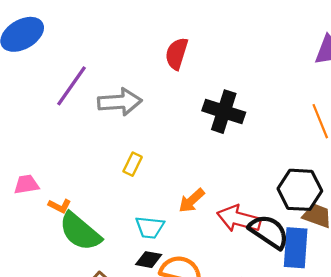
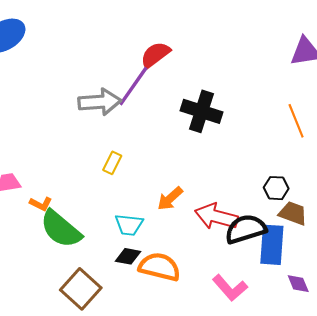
red semicircle: (177, 54) -> (155, 55), turned 36
purple line: (71, 86) -> (133, 86), moved
black hexagon: (300, 190) -> (276, 188), size x0.6
black semicircle: (269, 232) -> (246, 229), turned -51

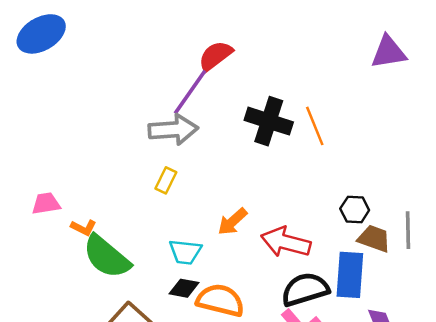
gray arrow: (100, 102) -> (173, 130), moved
orange line: (296, 121) -> (315, 126), moved
black semicircle: (246, 229) -> (305, 289), moved

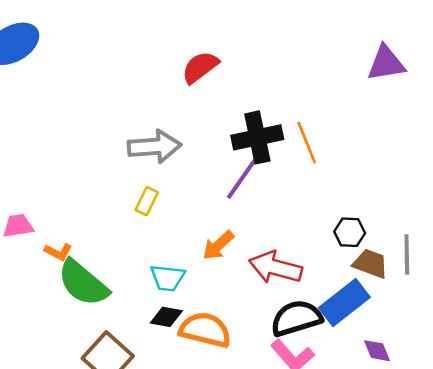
purple line: (190, 92) -> (244, 175), moved
black cross: (269, 121) -> (257, 137), turned -30
blue rectangle: (350, 275) -> (344, 303), turned 48

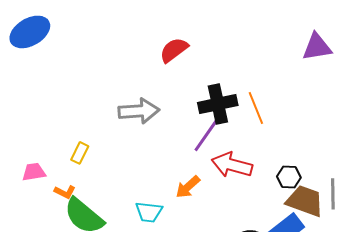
yellow rectangle: (147, 201) -> (80, 153), moved
brown trapezoid: (370, 264) -> (305, 201), size x1.4
red arrow: (275, 267) -> (232, 165), moved

